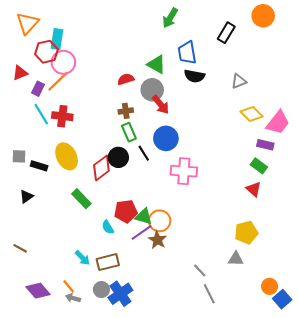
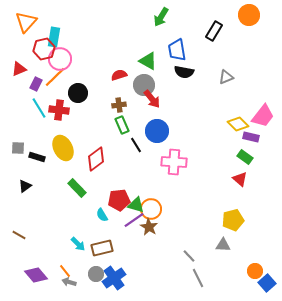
yellow diamond: (252, 114) -> (238, 124), moved
black circle: (118, 157) -> (78, 93), moved

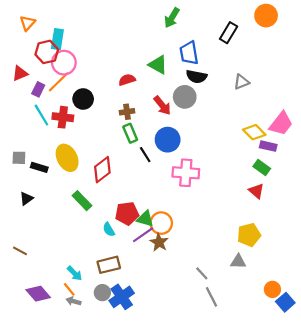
orange triangle: (26, 22) -> (27, 23), size x0.7
gray circle: (144, 85) -> (185, 97), moved
cyan arrow: (78, 244) -> (75, 273), moved

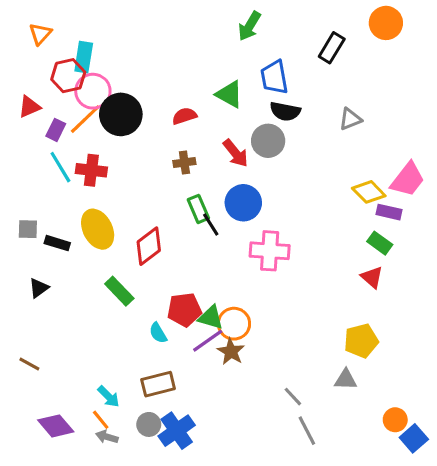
black circle: (83, 99) -> (121, 114), moved, size x1.4
green rectangle: (130, 133) -> (198, 209), moved

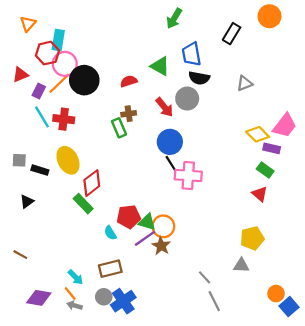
green rectangle: (198, 209) -> (119, 128), moved
black line: (211, 224) -> (171, 164), moved
red diamond: (149, 246) -> (92, 183), moved
purple diamond: (56, 426) -> (39, 298), turned -40

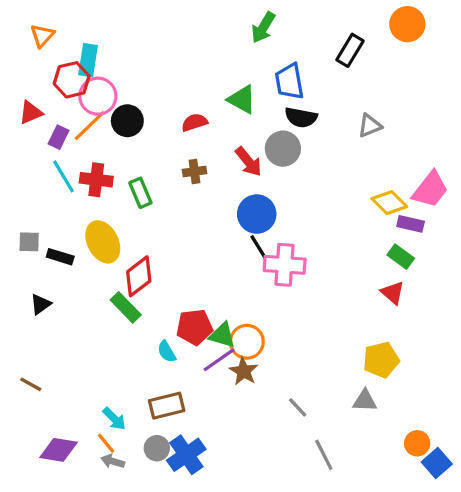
black circle: (84, 80) -> (127, 121), size x0.7
green rectangle: (119, 128) -> (140, 193), moved
gray line: (204, 277) -> (298, 407), moved

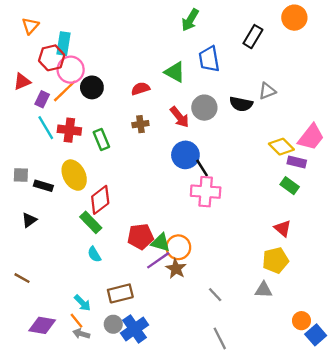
black semicircle: (301, 117) -> (241, 104), moved
black line: (258, 247) -> (202, 168), moved
red triangle: (393, 293) -> (283, 228), moved
cyan semicircle: (167, 352) -> (94, 254), moved
gray line: (324, 455) -> (220, 338), moved

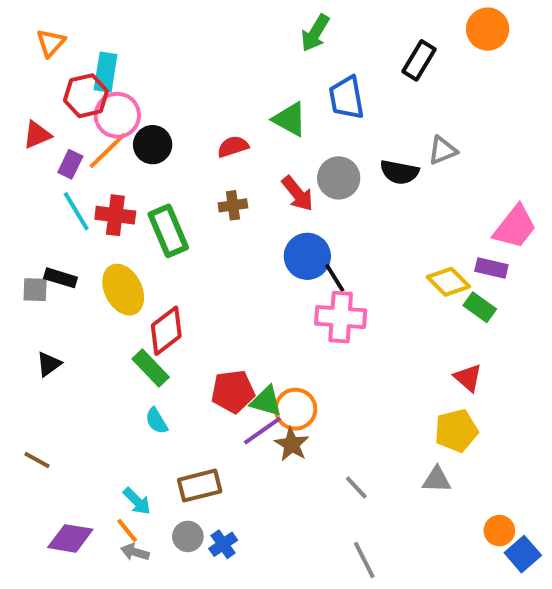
green rectangle: (101, 140) -> (168, 231), size x1.4
yellow diamond: (281, 147) -> (448, 282), moved
black rectangle: (43, 186) -> (61, 278), moved
blue cross: (135, 329) -> (223, 544), size x0.6

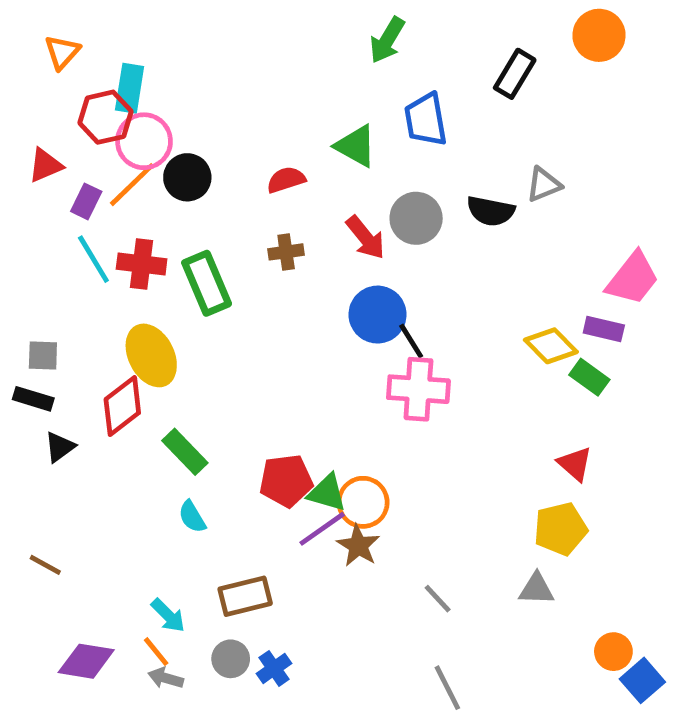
black rectangle: (61, 278) -> (33, 399), moved
red diamond: (166, 331) -> (122, 406), moved

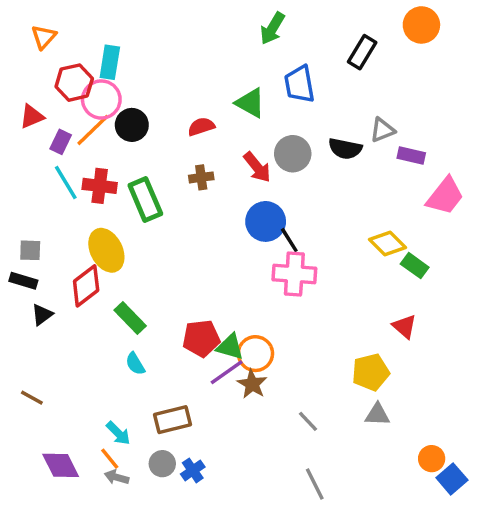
cyan rectangle: (130, 88) -> (110, 62), moved
purple rectangle: (604, 329) -> (411, 155), moved
yellow pentagon: (560, 529) -> (371, 372), moved
purple diamond: (86, 661) -> (61, 465), turned 54

